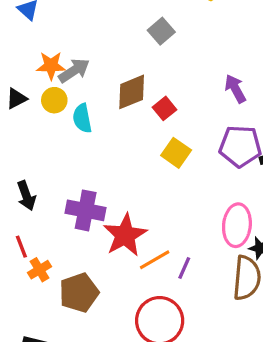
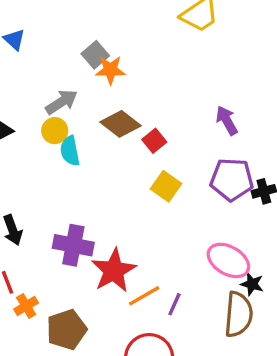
gray square: (161, 31) -> (95, 55), moved
orange star: (51, 66) -> (110, 70), moved
brown diamond: (132, 92) -> (120, 124), turned 60
yellow circle: (54, 100) -> (55, 131), moved
pink ellipse: (237, 225) -> (228, 260), turned -66

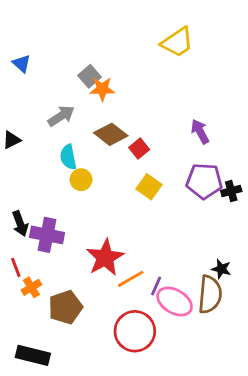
yellow circle: (55, 131) -> (81, 180), moved
purple cross: (73, 245) -> (47, 235), moved
pink ellipse: (228, 260) -> (175, 301), moved

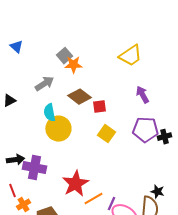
yellow trapezoid: (177, 42) -> (130, 56), moved
red square: (139, 148) -> (99, 107), turned 32
yellow circle: (81, 180) -> (58, 129), size x1.6
black arrow: (20, 224) -> (15, 160), turned -78

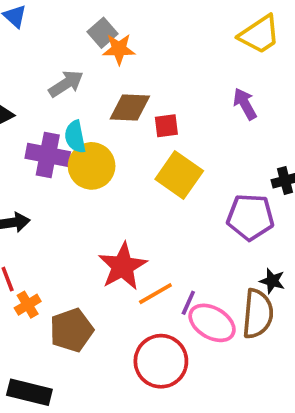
yellow trapezoid: (130, 56) -> (259, 34), moved
brown diamond: (79, 97) -> (130, 107), turned -35
purple pentagon: (145, 130) -> (250, 217), moved
yellow square: (106, 134) -> (179, 175), size x1.4
purple cross: (34, 168) -> (48, 155), moved

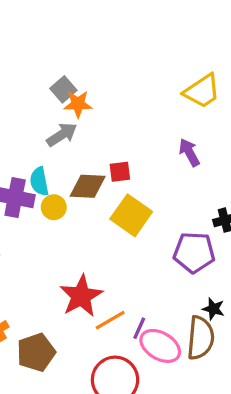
gray arrow: (66, 84) -> (62, 135), moved
brown diamond: (130, 107) -> (88, 186), moved
yellow circle: (92, 166) -> (54, 207), size x0.6

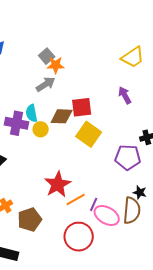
red square: (120, 172) -> (82, 107), size x1.5

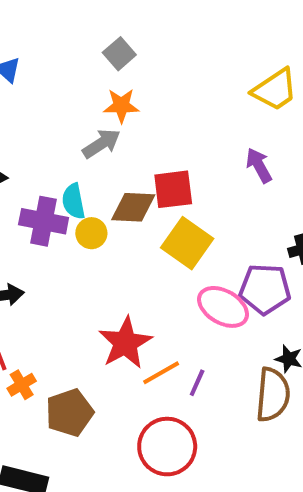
gray square: (47, 56) -> (119, 54), moved
pink ellipse: (107, 215) -> (223, 307), moved

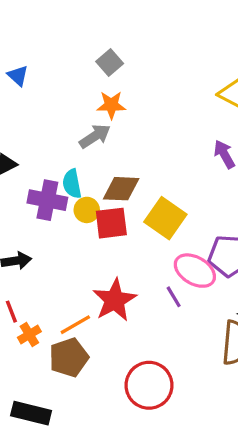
red square: (173, 189) -> (111, 223), moved
orange line: (161, 373) -> (75, 325), moved
purple line: (197, 383) -> (174, 297), moved, turned -55

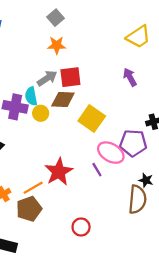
gray arrow: (95, 136) -> (47, 78), moved
red square: (111, 223) -> (70, 77), moved
red circle: (149, 385) -> (81, 227), size x0.6

